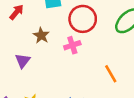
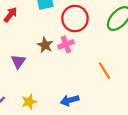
brown star: (41, 35) -> (45, 45), moved

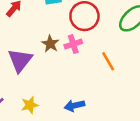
purple triangle: (18, 62) -> (20, 60), size x1.5
orange line: (104, 71) -> (108, 61), moved

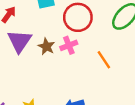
purple triangle: (20, 60) -> (19, 41), moved

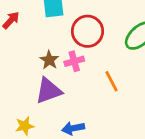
purple triangle: (19, 41) -> (48, 91), moved, turned 30

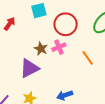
purple triangle: (48, 91) -> (29, 68), moved

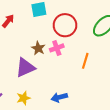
orange line: (88, 58) -> (85, 61), turned 49

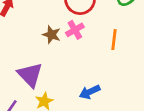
purple triangle: (25, 68) -> (30, 75), moved, turned -40

